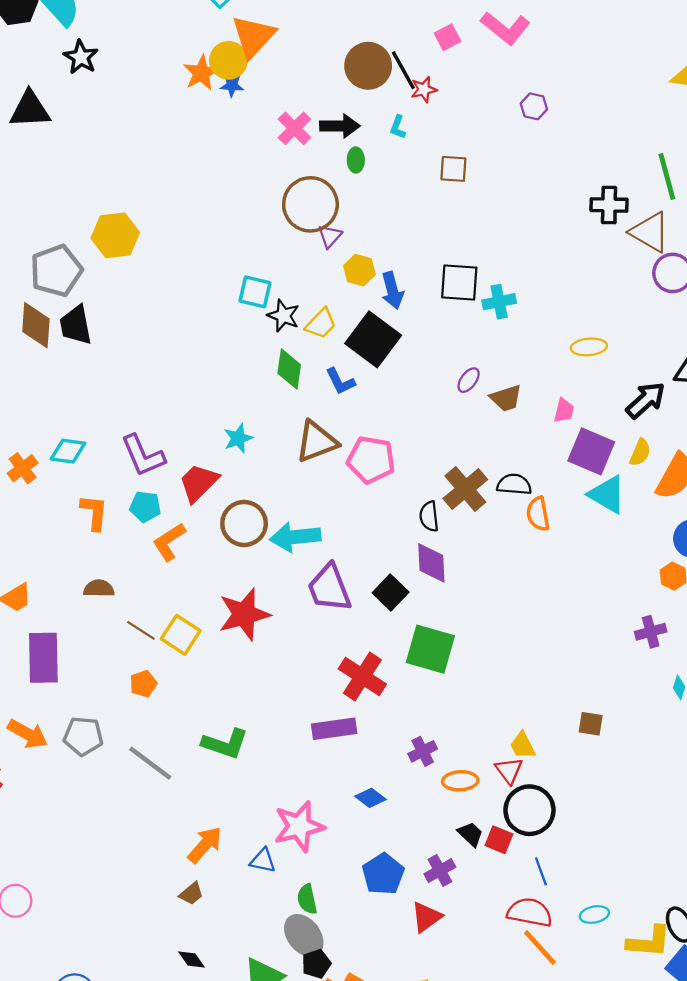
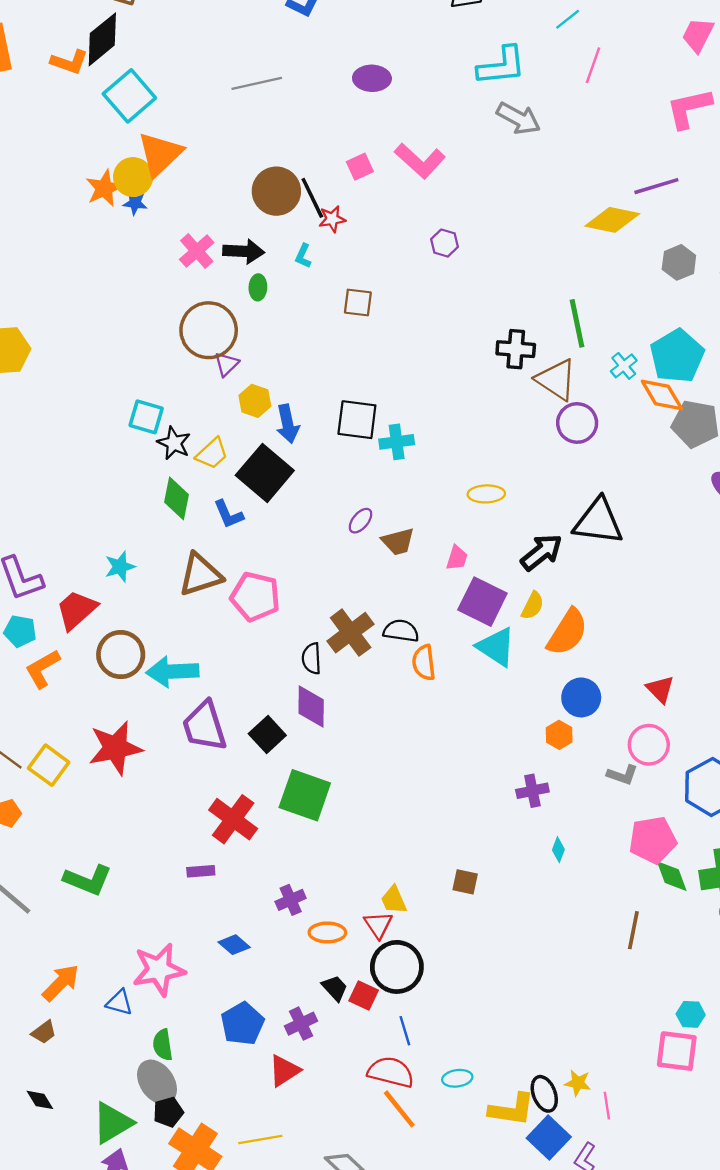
purple rectangle: (334, 729) -> (201, 871), size x0.6

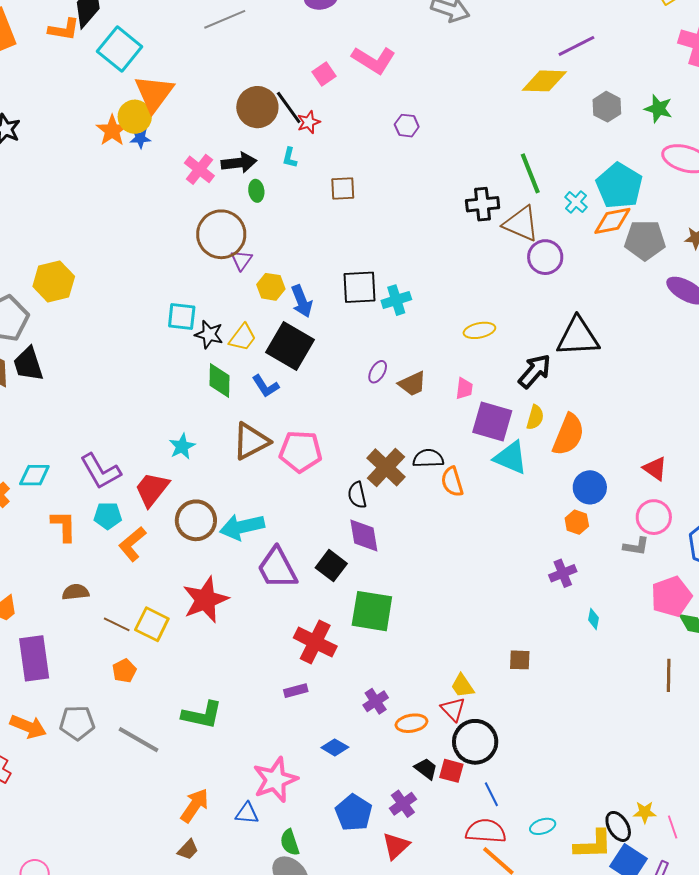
orange diamond: (662, 395) -> (612, 221), turned -60

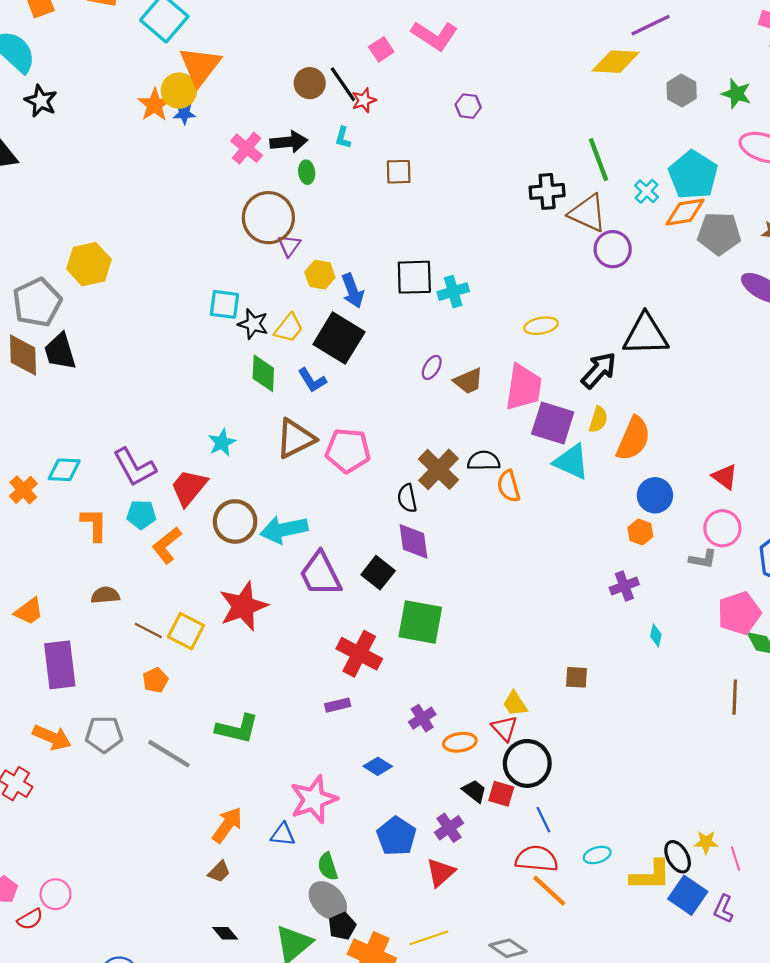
brown circle: (257, 107) -> (310, 83), size x0.7
pink trapezoid: (464, 389) -> (524, 387), size x2.0

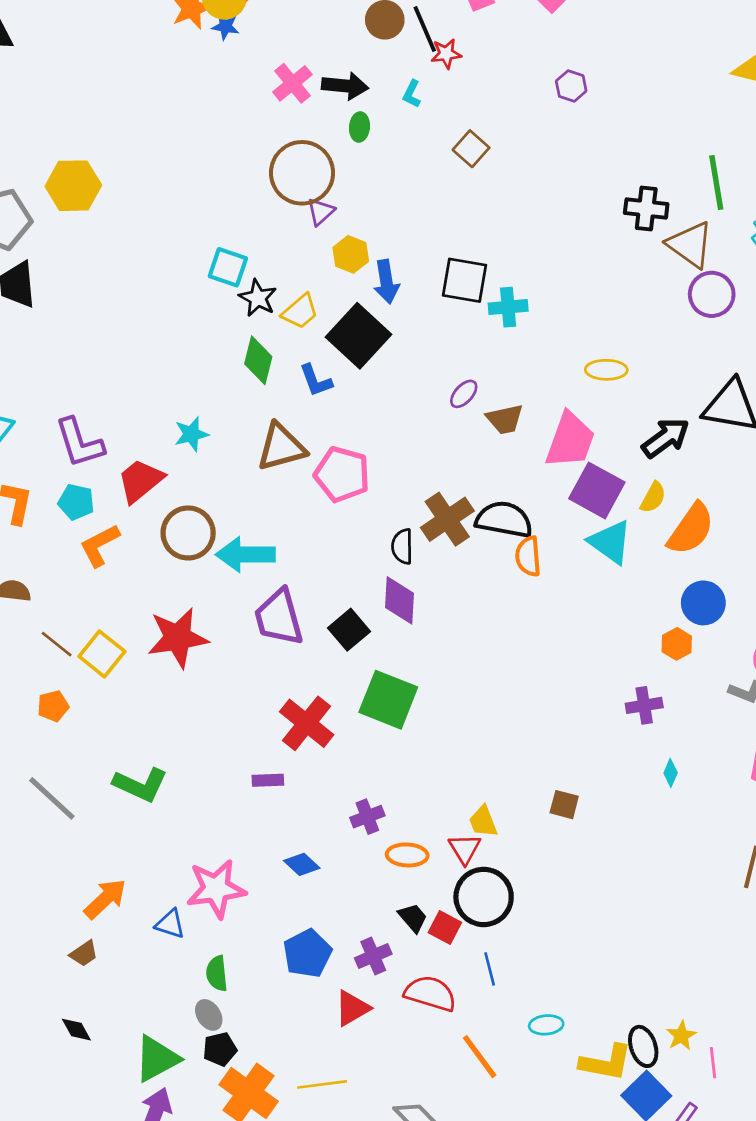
brown square: (399, 172) -> (471, 149), turned 32
black semicircle: (484, 461) -> (504, 520), size x1.4
yellow star: (706, 842) -> (681, 1036), turned 30
red semicircle: (537, 859) -> (430, 993), moved
gray ellipse: (328, 901) -> (209, 1015), size x0.6

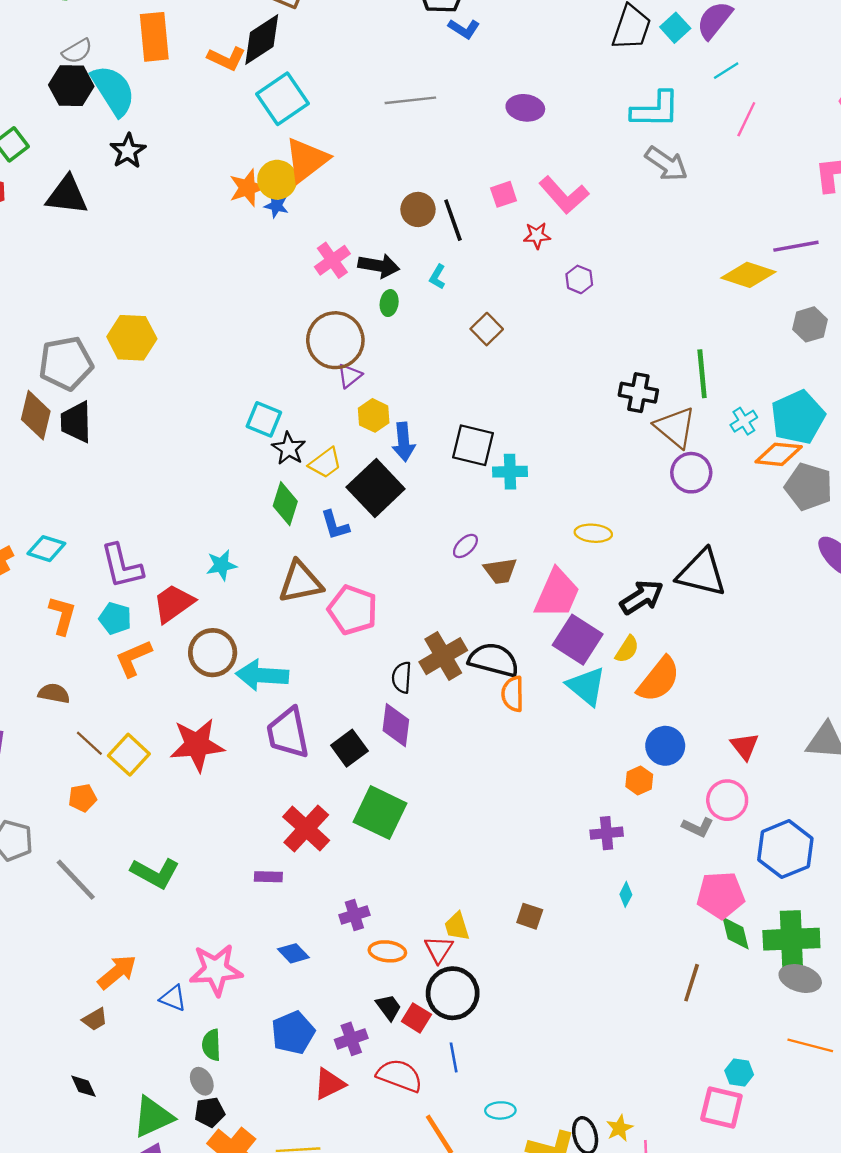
red star: (446, 54) -> (537, 236), moved

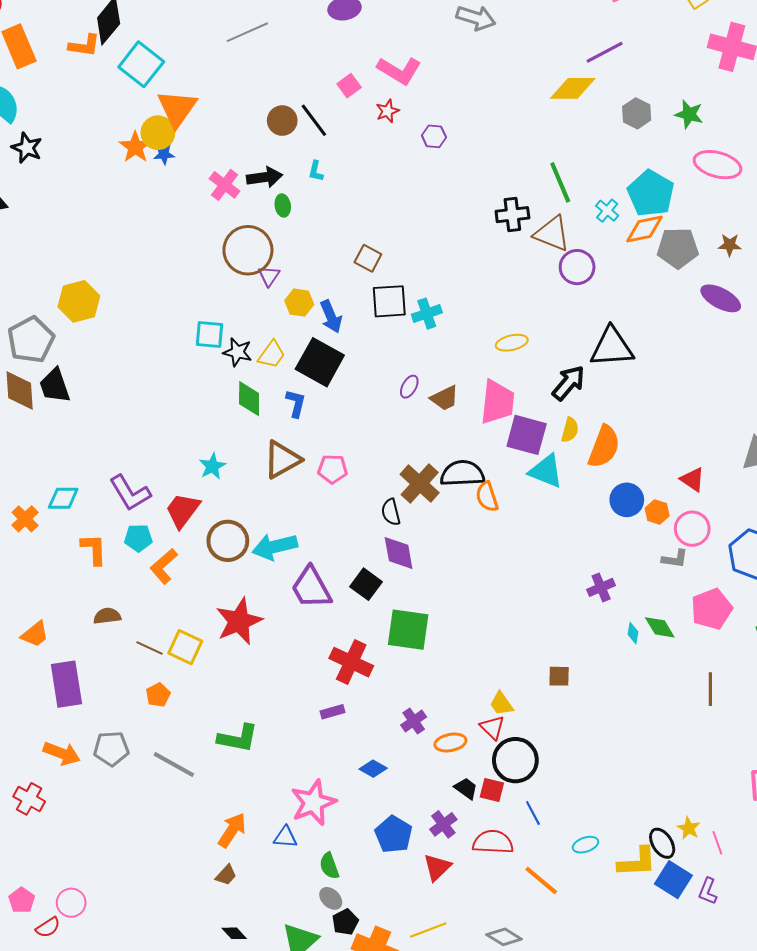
brown square: (487, 329) -> (368, 258), moved
blue L-shape: (335, 525) -> (296, 403), turned -132
pink pentagon: (353, 610) -> (333, 469), size x0.7
orange hexagon: (639, 781) -> (657, 512), moved
green diamond: (736, 933) -> (660, 627), moved

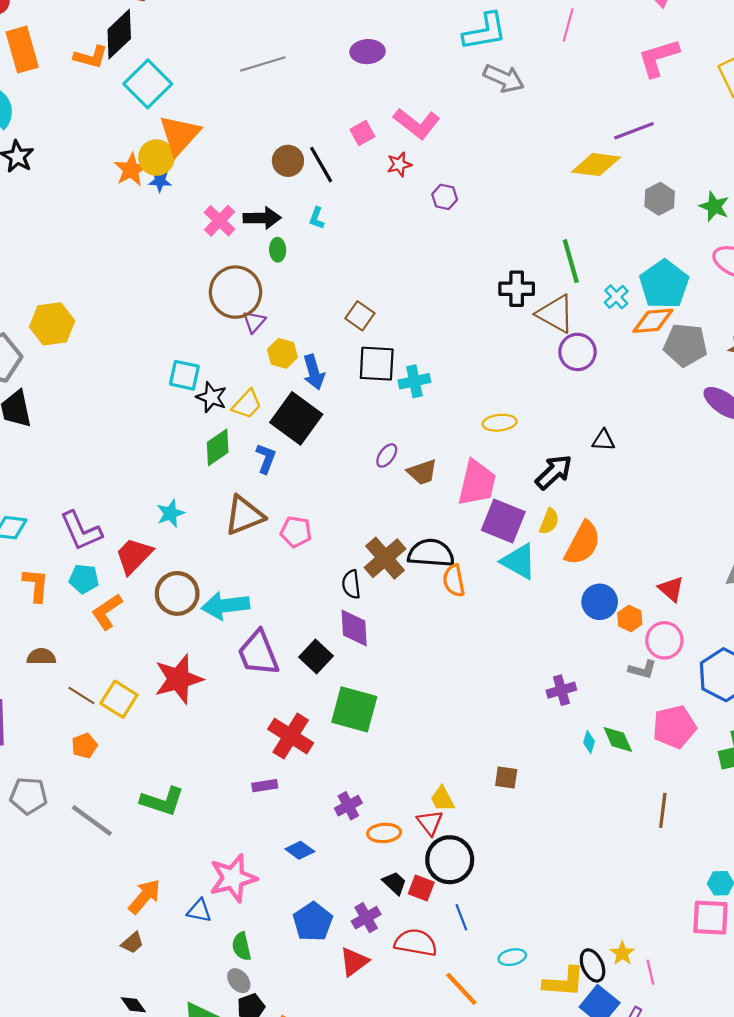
black triangle: (612, 347) -> (604, 440), size x0.5
green diamond: (249, 399) -> (218, 447), turned 48

